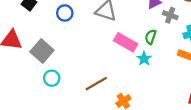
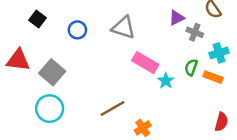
green semicircle: (151, 37) -> (191, 67), moved
cyan circle: (52, 78) -> (50, 109), moved, size x1.5

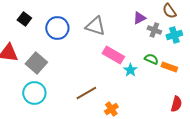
blue circle: (77, 30) -> (57, 28), size x1.5
cyan cross: (219, 53) -> (174, 35), moved
green semicircle: (191, 67) -> (151, 59), turned 96

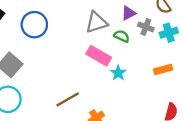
gray triangle: (95, 26) -> (96, 22), moved, turned -35
green semicircle: (151, 59) -> (122, 36), moved
orange rectangle: (169, 67) -> (163, 69), turned -35

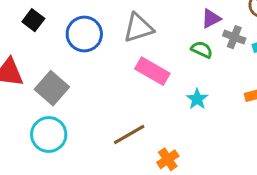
gray triangle: (96, 22) -> (138, 28), moved
pink rectangle: (99, 56) -> (152, 71), moved

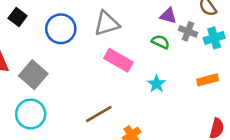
purple triangle: (211, 19) -> (168, 16), turned 42

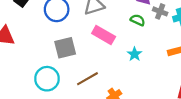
gray square: (33, 75) -> (65, 48), moved, turned 35
cyan circle: (31, 114) -> (47, 79), moved

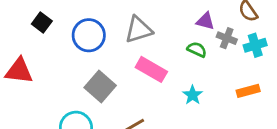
gray square: (65, 48) -> (100, 87), turned -35

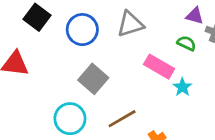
black square: (42, 22) -> (37, 17), size x1.4
pink rectangle: (151, 69) -> (159, 67), moved

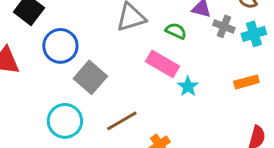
blue circle: (82, 30) -> (60, 46), moved
green semicircle: (186, 43) -> (176, 31), moved

